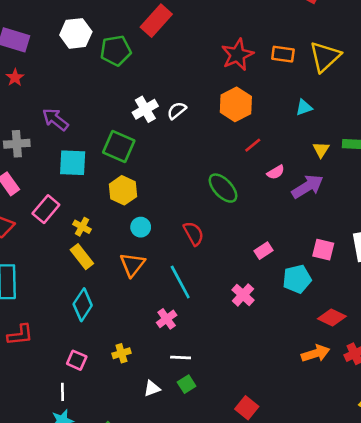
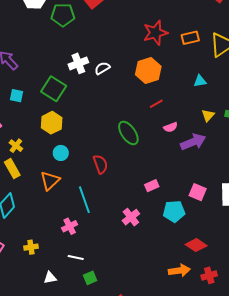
orange rectangle: (283, 54) -> (190, 38), turned -30
cyan square: (73, 163) -> (16, 96), size x0.6
green square: (187, 384) -> (90, 278), moved

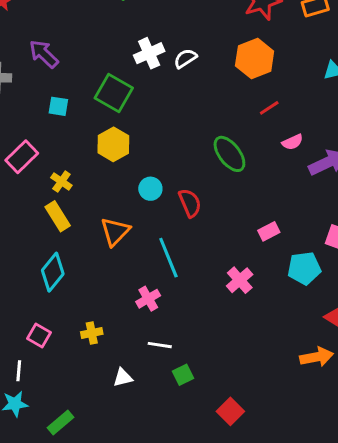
cyan circle: (61, 153) -> (150, 189), moved

